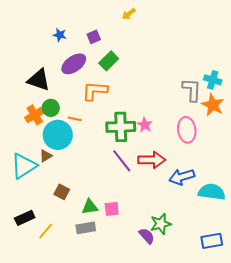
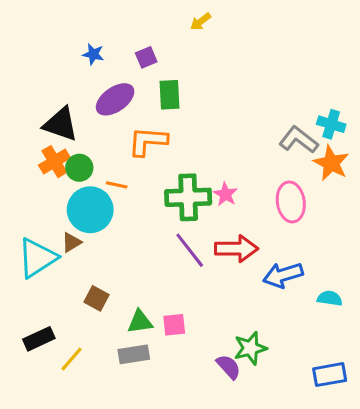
green rectangle: (109, 61) -> (169, 95), turned -48
gray L-shape: (192, 90) -> (299, 140), turned -55
orange cross: (35, 115) -> (54, 162), moved
cyan semicircle: (212, 192) -> (330, 298), size x0.6

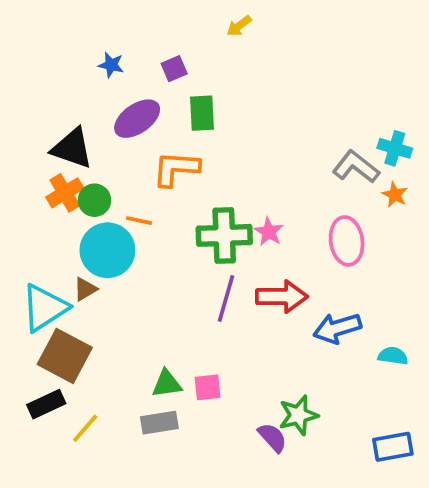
orange star: (331, 163) -> (395, 195), size x0.6
purple line: (190, 250) -> (226, 298), turned 54
brown square: (96, 298) -> (65, 356), moved, size x1.8

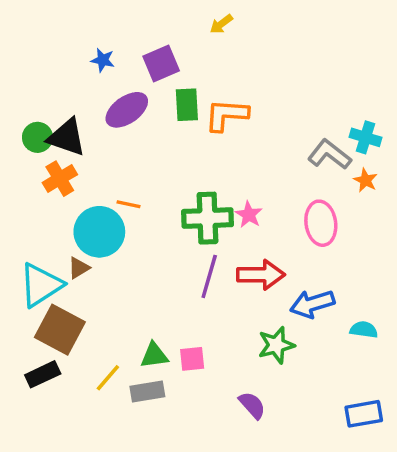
purple square: (174, 69) -> (161, 64), size x1.5
orange L-shape: (176, 169) -> (226, 115), moved
green circle: (94, 200) -> (37, 137), moved
green star: (298, 415) -> (276, 345), moved
yellow line: (85, 428) -> (108, 378), moved

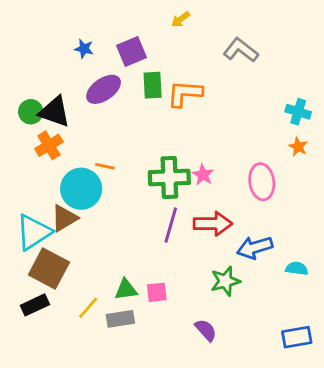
gray L-shape: (329, 155) -> (241, 50), moved
brown triangle: (79, 268) -> (64, 218), size x1.5

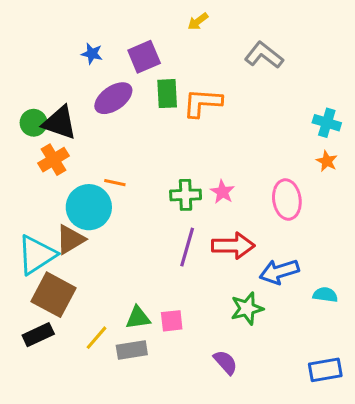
green cross: (169, 178) -> (186, 195), size x0.7

